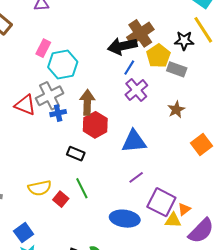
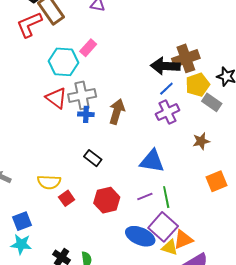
cyan hexagon: (63, 64) -> (63, 62), moved
red hexagon: (95, 125) -> (107, 200), moved
green line: (82, 188) -> (166, 197), moved
orange triangle: (184, 209) -> (183, 240), size x1.5
blue ellipse: (125, 219) -> (140, 236), moved

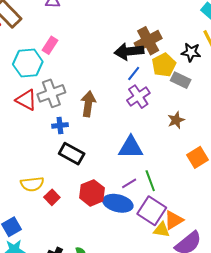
blue cross: (86, 114) -> (60, 125), moved
black rectangle: (93, 158) -> (72, 154), size x1.4
blue ellipse: (140, 236) -> (118, 203), moved

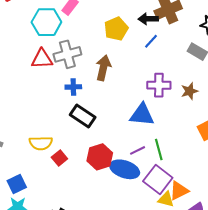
black arrow: (129, 51) -> (148, 19), size x0.7
yellow pentagon: (164, 65) -> (116, 29), moved
purple cross: (138, 97) -> (159, 85), moved, turned 30
red triangle: (26, 100) -> (42, 59), turned -35

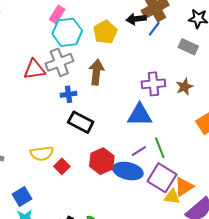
cyan hexagon: (46, 22) -> (67, 32), moved
blue line: (151, 41) -> (154, 29), moved

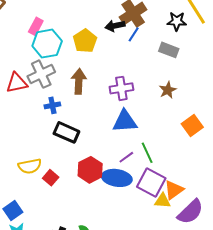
purple cross: (153, 84) -> (121, 88), moved

